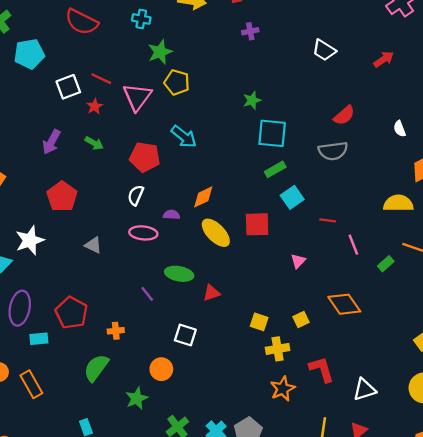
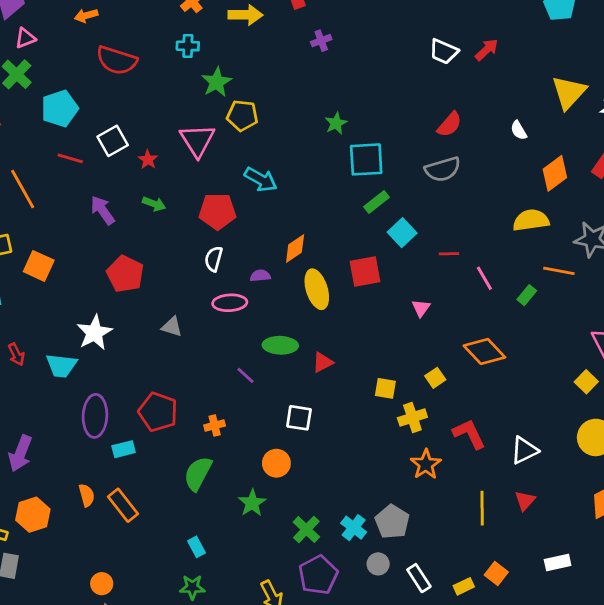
white trapezoid: (324, 50) -> (444, 51), moved
red line: (101, 79) -> (70, 158), moved
purple arrow: (51, 142) -> (103, 210), turned 125
yellow ellipse: (216, 233) -> (317, 289), turned 36

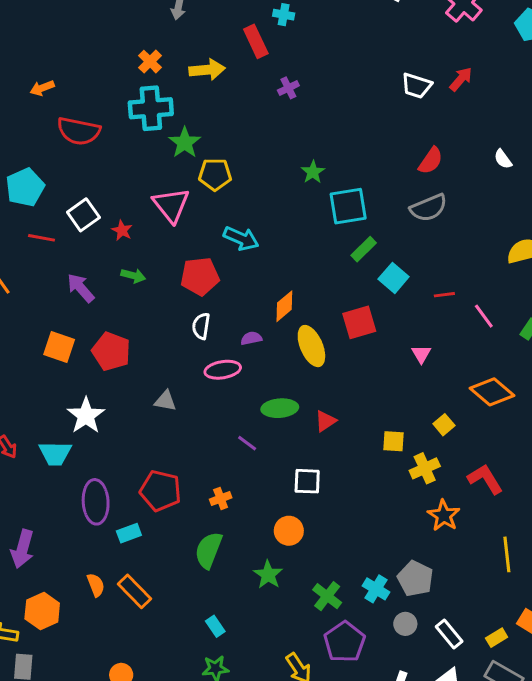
cyan cross: (188, 46) -> (151, 108), size x1.8
orange square: (39, 266) -> (59, 347), moved

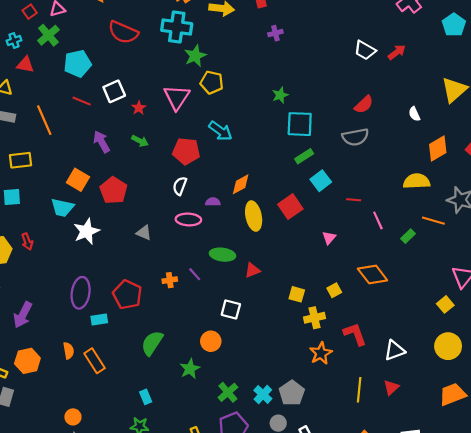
red square: (359, 322) -> (290, 207), turned -30
cyan trapezoid: (55, 453) -> (62, 208), moved
orange cross: (221, 499) -> (170, 280), moved

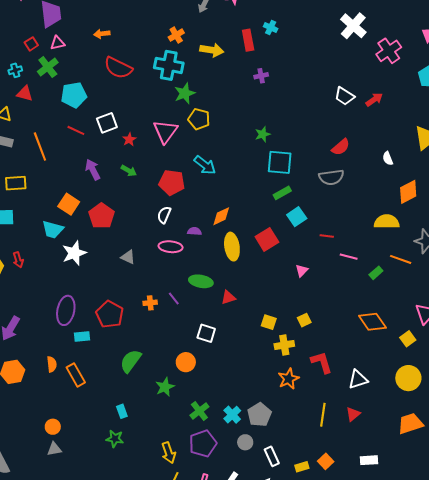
pink line: (378, 220) -> (349, 257), turned -54
orange diamond: (373, 274) -> (372, 322), moved

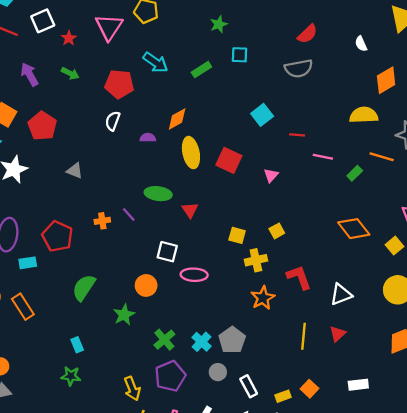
cyan square: (280, 162) -> (240, 55), size x0.6
green rectangle: (282, 193) -> (201, 70), moved
red square: (267, 239) -> (229, 160), moved, turned -30
pink ellipse: (171, 247) -> (194, 275), moved
red triangle: (228, 297) -> (190, 210), turned -42

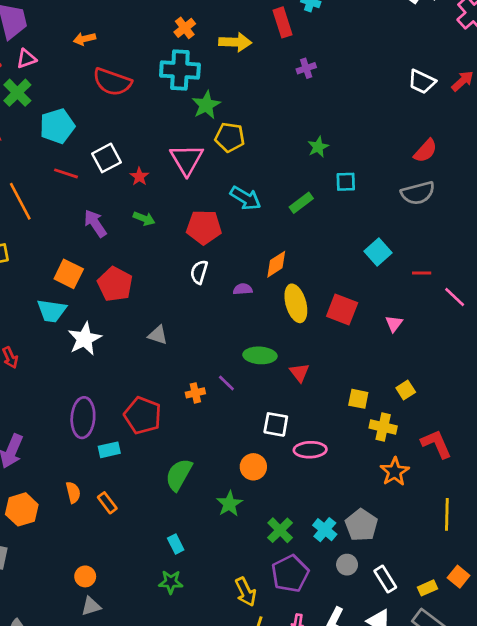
pink line: (323, 157) -> (455, 297), turned 36
yellow cross: (256, 260) -> (383, 427), turned 30
orange rectangle: (23, 307) -> (107, 503), size x0.7

